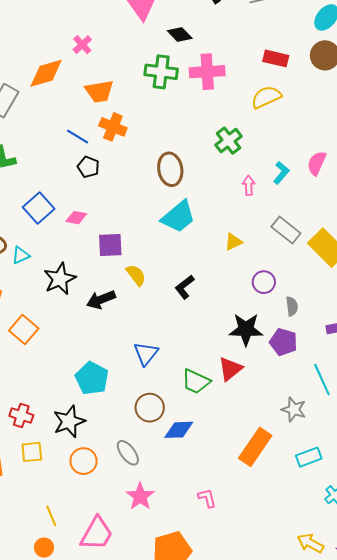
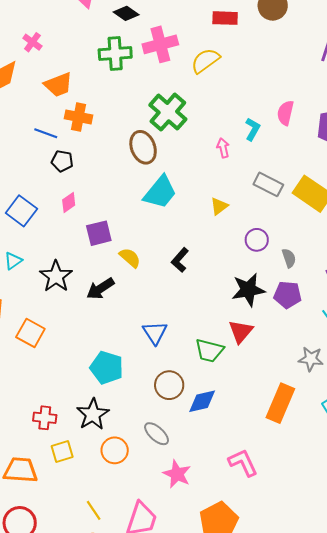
yellow semicircle: (266, 97) -> (205, 61), moved
green cross: (228, 141) -> (168, 112), moved, size x1.4
pink diamond: (76, 218) -> (69, 202), moved, turned -35
pink L-shape: (207, 498) -> (243, 463), size x1.5

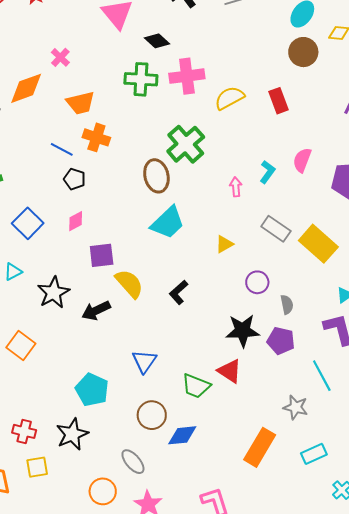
red rectangle: (225, 18) -> (279, 101), moved, turned 60
yellow semicircle: (130, 258) -> (129, 284), size x1.4
red triangle: (241, 331) -> (230, 371), turned -44
orange circle: (115, 450) -> (103, 491), moved

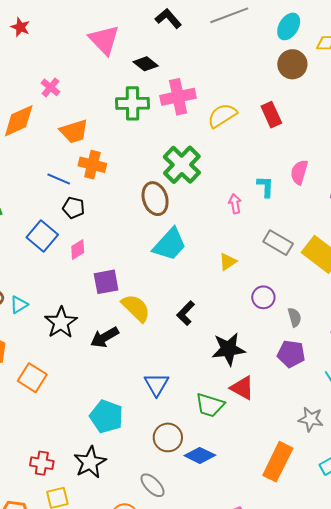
cyan L-shape: (267, 172) -> (265, 187), turned -30
blue square: (28, 223) -> (42, 236), moved
black star: (243, 331) -> (228, 349), moved
blue diamond: (182, 435) -> (200, 455), turned 36

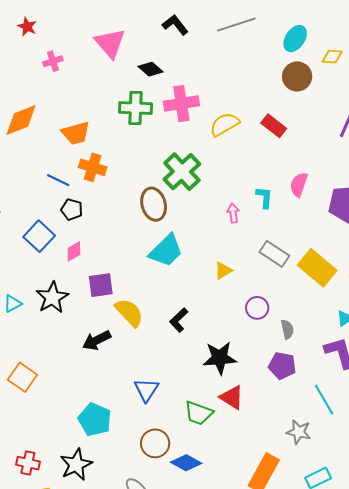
pink cross: (51, 87) -> (53, 61), moved, turned 30
red rectangle: (271, 115) -> (274, 126), turned -30
black star: (61, 323) -> (52, 298), moved

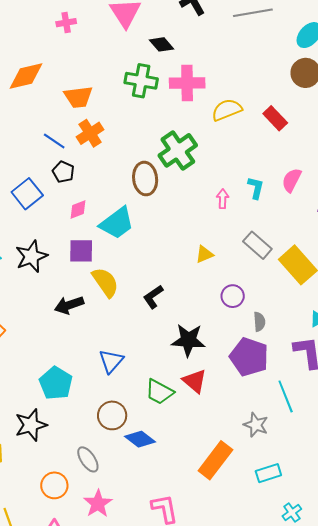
orange cross: (93, 167) -> (90, 133), turned 32
pink diamond: (74, 251) -> (78, 209), moved
cyan trapezoid: (166, 251) -> (117, 223), moved
purple pentagon: (282, 366) -> (249, 357), size x1.4

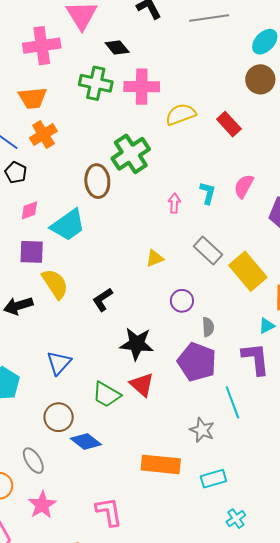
pink cross: (66, 23) -> (42, 46), moved, size x1.8
orange rectangle: (215, 460) -> (161, 464), turned 57

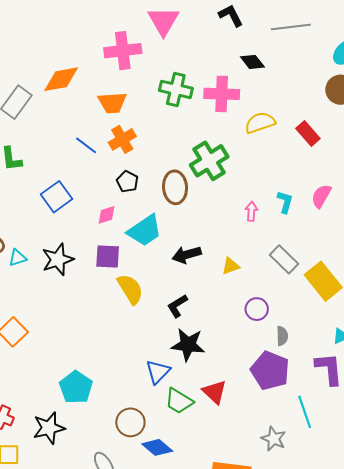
black diamond: (117, 47) -> (252, 62), moved
black pentagon: (16, 173) -> (127, 182), moved
black arrow: (18, 306) -> (187, 255), moved
black star: (137, 344) -> (188, 345), moved
blue triangle: (59, 363) -> (158, 372), moved

